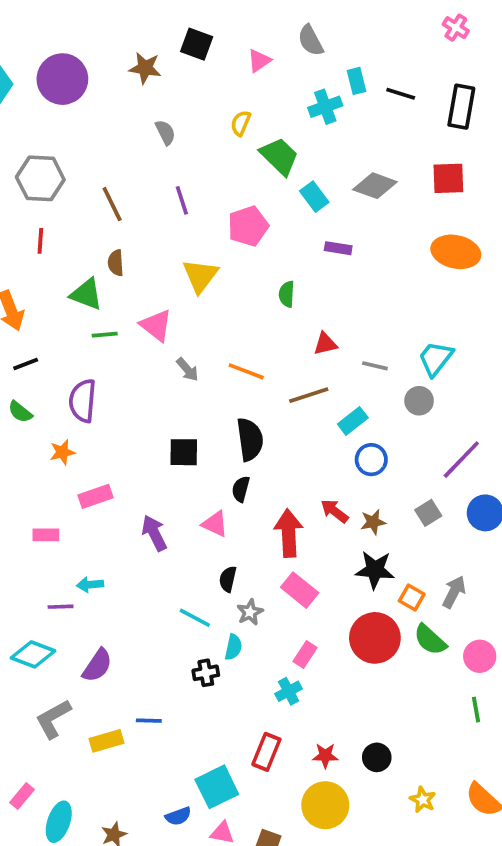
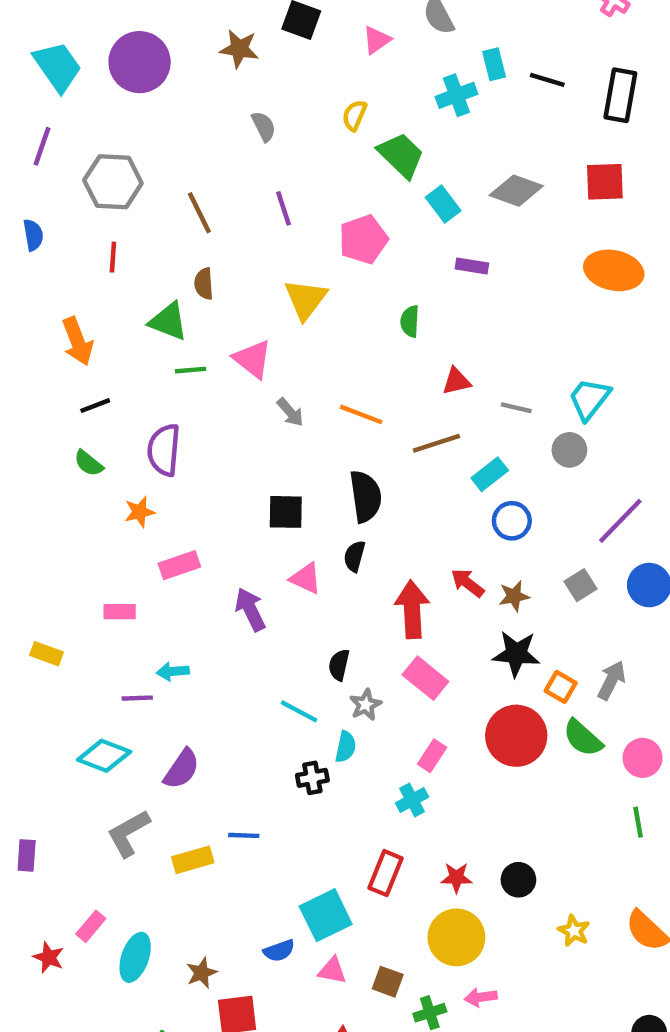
pink triangle: (215, 524) -> (306, 578), moved

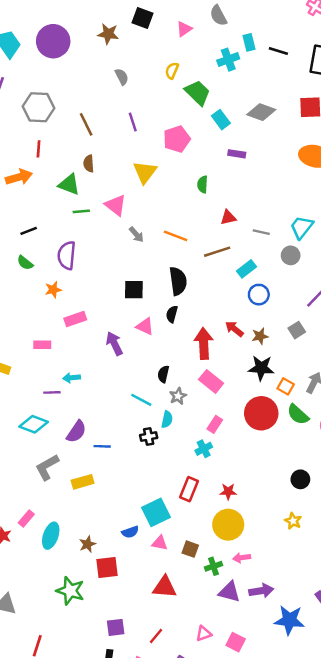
orange arrow: (77, 341) -> (19, 177), moved, turned -85
blue line: (244, 835) -> (102, 446), moved
black circle: (518, 880) -> (300, 479), moved

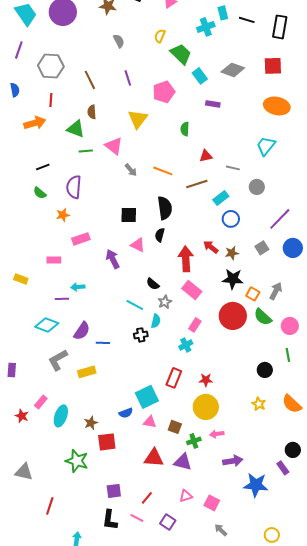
cyan trapezoid: (302, 227) -> (266, 146), moved
black semicircle: (163, 374) -> (153, 284), turned -64
purple triangle: (229, 592) -> (183, 462), moved

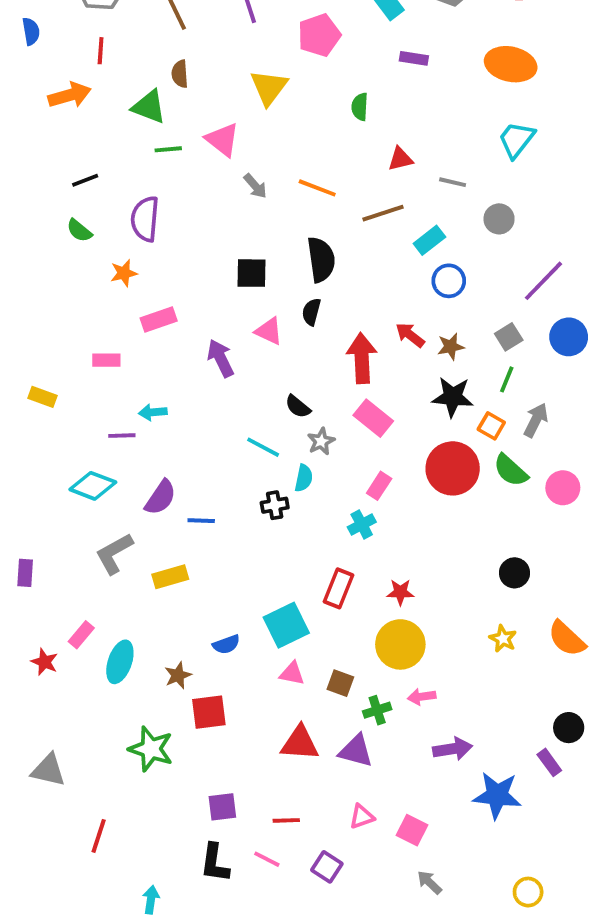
orange ellipse: (277, 106) -> (511, 64), moved
green line: (288, 355) -> (507, 379), moved, turned 32
blue semicircle: (126, 413) -> (226, 644), moved
red line: (147, 498) -> (286, 820), turned 48

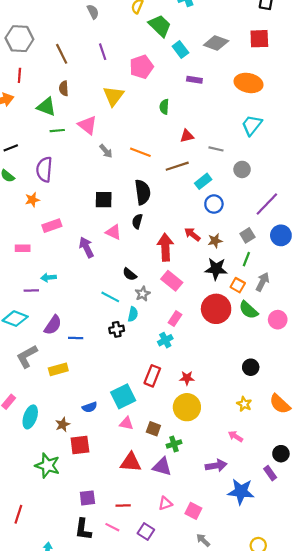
pink arrow: (422, 697) -> (236, 436), moved, turned 40

